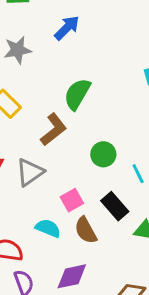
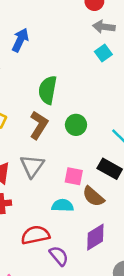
green circle: (103, 154) -> (76, 125), moved
pink square: (72, 200) -> (74, 176), turned -30

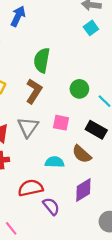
green circle: (76, 125) -> (79, 89), moved
pink square: (74, 176) -> (61, 123), moved

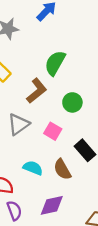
green circle: (79, 89) -> (72, 102), moved

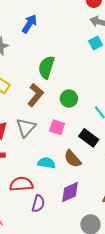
purple semicircle: (14, 211) -> (38, 204), turned 48

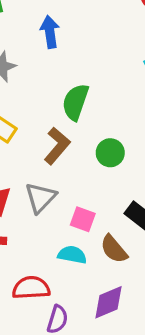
blue arrow: (29, 24) -> (50, 32), turned -42
pink square: (57, 127) -> (83, 219), moved

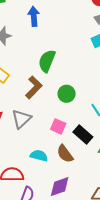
pink square: (83, 219) -> (58, 126), moved

